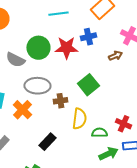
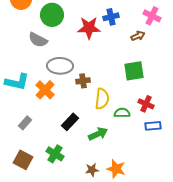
green circle: (38, 48) -> (52, 15), moved
green square: (88, 85) -> (134, 71), moved, turned 30
green arrow: (108, 154) -> (98, 134), moved

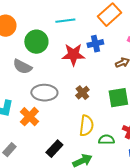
brown cross: (83, 81) -> (82, 93), moved, turned -32

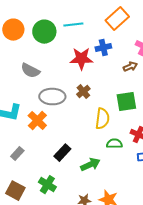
green circle: (36, 42) -> (44, 32), moved
brown cross: (82, 93) -> (83, 92), moved
yellow semicircle: (86, 126) -> (102, 119), moved

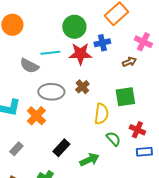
cyan line: (73, 25) -> (50, 53), moved
green circle: (44, 32) -> (74, 27), moved
green semicircle: (114, 144) -> (113, 139), turned 49

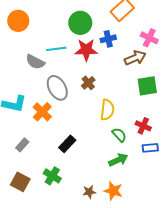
brown arrow: (129, 62) -> (135, 58), size x1.5
gray ellipse: (51, 92) -> (57, 88), turned 60
green square: (125, 97) -> (147, 86), moved
green arrow: (89, 160) -> (118, 160), moved

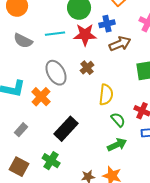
brown arrow: (135, 58) -> (120, 44), moved
gray semicircle: (35, 62) -> (23, 41), moved
black rectangle: (67, 144) -> (66, 129), size x1.4

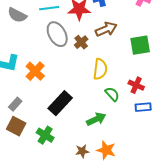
brown arrow: (120, 44) -> (106, 29), moved
gray ellipse: (56, 73) -> (57, 34), moved
green arrow: (117, 145) -> (96, 119), moved
brown square: (19, 167) -> (16, 126), moved

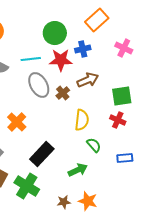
red cross: (136, 85) -> (118, 120), moved
green cross: (45, 135) -> (27, 186), size x1.4

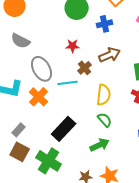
cyan line: (31, 59) -> (68, 83), moved
red star: (61, 60) -> (73, 46), moved, size x0.6
gray ellipse: (39, 85) -> (42, 69), moved
green semicircle: (94, 145) -> (105, 120), moved

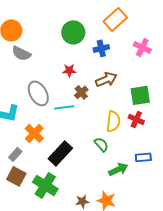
gray semicircle: (21, 41) -> (21, 53), moved
yellow semicircle: (104, 95) -> (113, 121), moved
orange cross: (39, 97) -> (34, 133), moved
green arrow: (100, 145) -> (118, 169), moved

